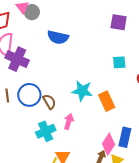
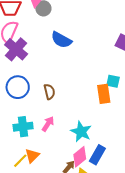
cyan star: (82, 91) -> (81, 132), moved
orange rectangle: (107, 101) -> (104, 94), moved
brown semicircle: (49, 102) -> (49, 92), moved

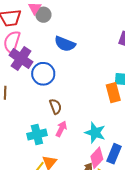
blue circle: (18, 87) -> (43, 74), moved
brown semicircle: (49, 92) -> (55, 106), moved

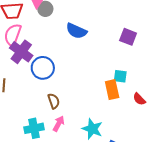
blue semicircle: (65, 44) -> (76, 31), moved

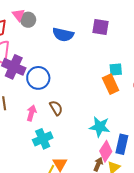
purple square: (128, 37) -> (101, 27), moved
pink arrow: (59, 124) -> (31, 113), moved

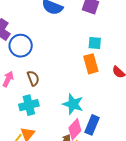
cyan square: (116, 69) -> (95, 43), moved
cyan cross: (43, 139) -> (29, 105), moved

